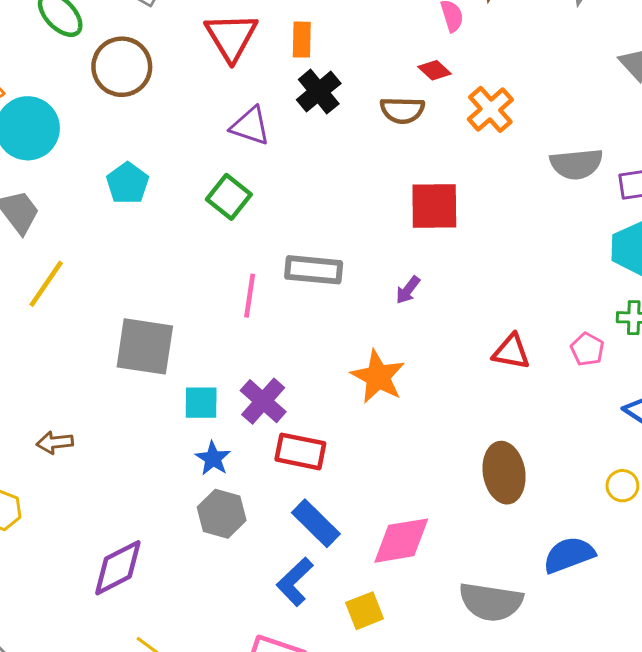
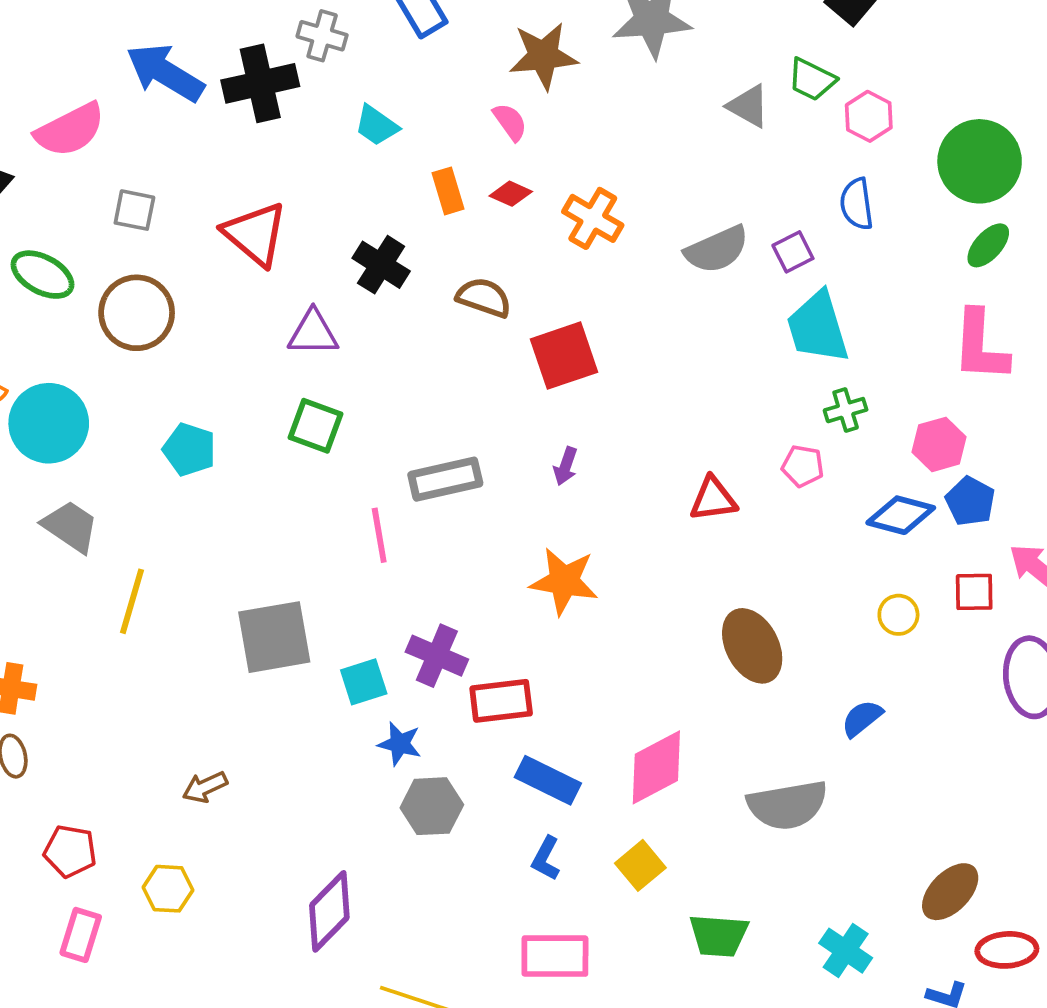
orange rectangle: (302, 40) -> (448, 191), moved
brown semicircle: (402, 110) -> (484, 297), moved, turned -144
blue semicircle: (569, 555) -> (862, 718), size x0.7
blue L-shape: (295, 582) -> (546, 858), size x0.7

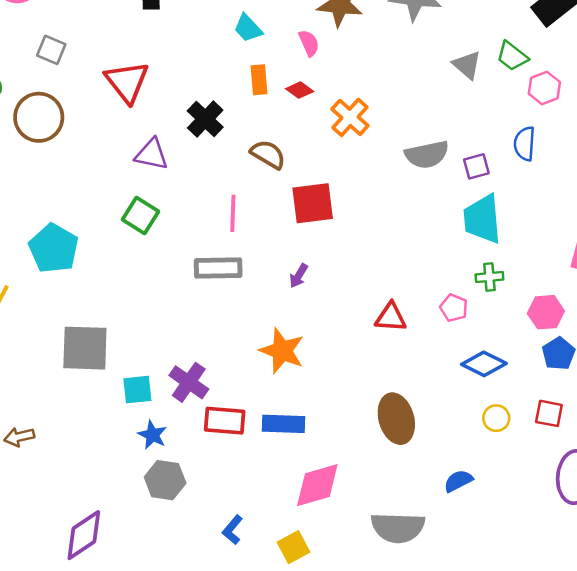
cyan trapezoid: (376, 126) -> (248, 28), moved
cyan pentagon: (189, 449) -> (54, 248), moved, size x1.4
blue diamond: (901, 515) -> (484, 364), moved
pink line: (379, 535) -> (233, 213), moved
blue rectangle: (548, 780) -> (283, 424), moved, turned -36

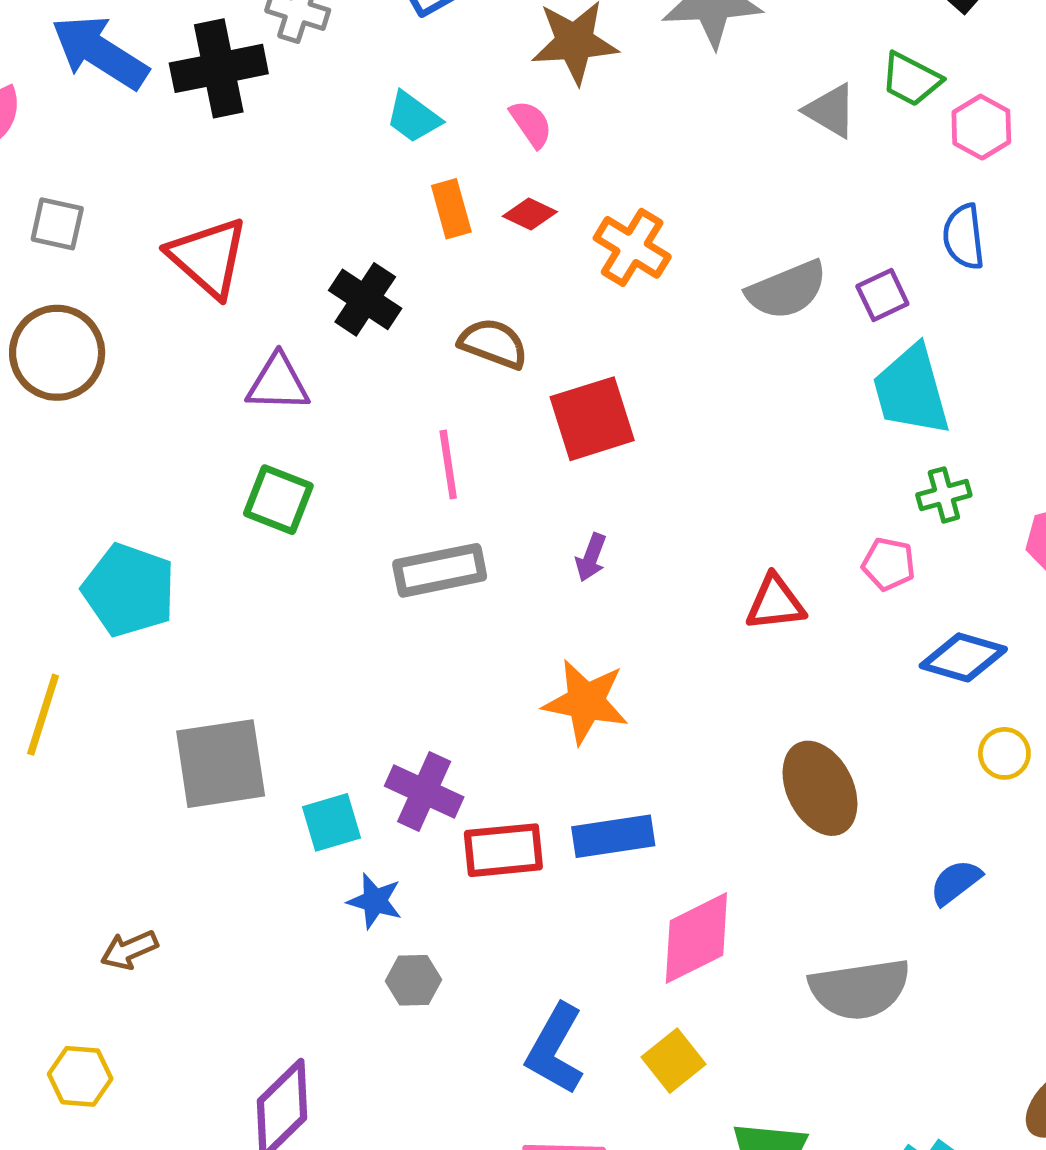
gray hexagon: (165, 480) -> (413, 980), size x0.7
blue L-shape: (233, 530) -> (555, 1049), size x1.6

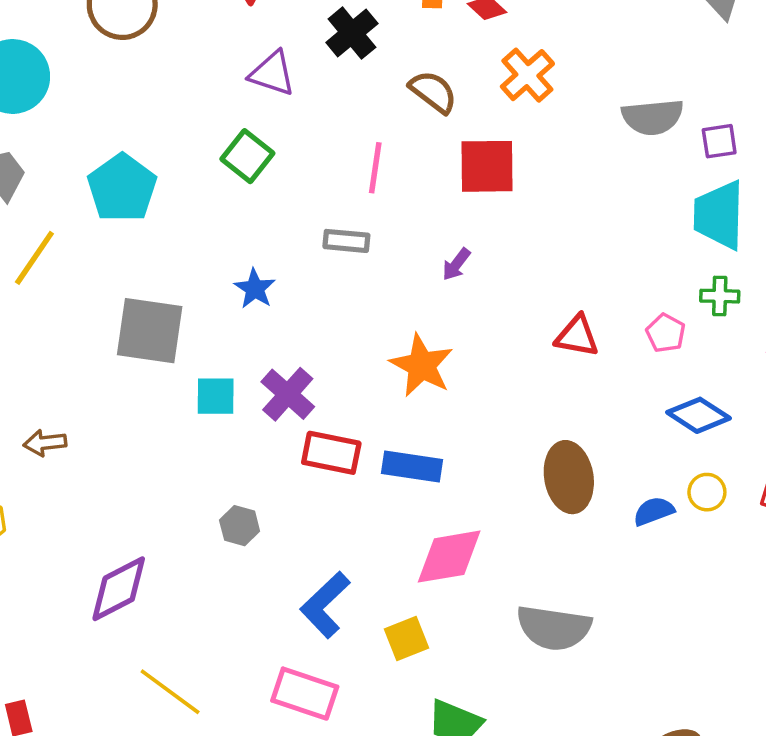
orange cross: (632, 247) -> (527, 75), moved
gray rectangle: (440, 570) -> (346, 241), size x0.7
blue semicircle: (956, 882) -> (654, 511), moved
blue star: (375, 901) -> (255, 289), moved

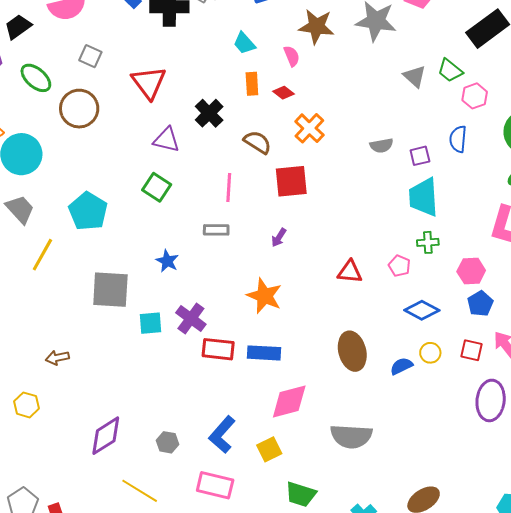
gray semicircle: (653, 117) -> (382, 146), size x0.7
gray hexagon: (240, 526) -> (168, 442), moved

